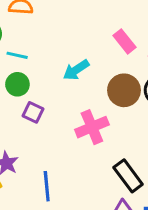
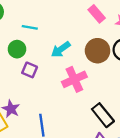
cyan line: (17, 55) -> (30, 27), moved
cyan arrow: (76, 70) -> (61, 49), moved

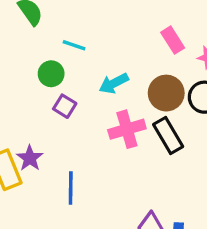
black rectangle: (103, 115) -> (168, 136), moved

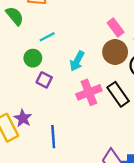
cyan line: (74, 45) -> (47, 37), turned -42
cyan arrow: (114, 83) -> (77, 61), turned -30
brown circle: (166, 93) -> (115, 52), moved

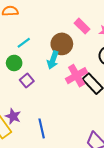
brown circle: (115, 52) -> (62, 44), moved
purple square: (44, 80) -> (27, 80), turned 32
pink cross: (89, 92) -> (77, 76), moved

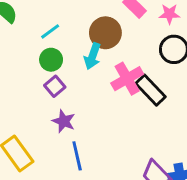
green circle: (14, 63) -> (51, 60), moved
purple star: (13, 116) -> (64, 121), moved

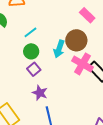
brown circle: (105, 33) -> (76, 40), moved
pink cross: (127, 79) -> (82, 64), turned -30

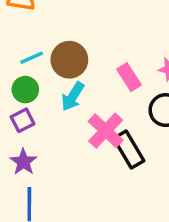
pink rectangle: (87, 15) -> (129, 77), moved
brown circle: (76, 40) -> (69, 60), moved

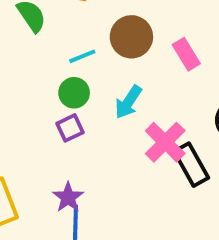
brown circle: (69, 60) -> (131, 37), moved
pink rectangle: (129, 77) -> (186, 54), moved
purple star: (23, 162) -> (68, 197), moved

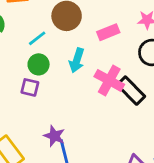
pink rectangle: (186, 54) -> (108, 32), moved, turned -65
purple square: (70, 128) -> (30, 87), moved, turned -36

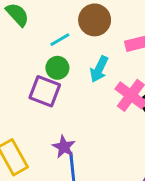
purple square: (30, 87) -> (45, 91), size x1.5

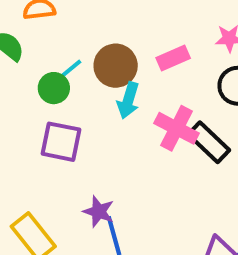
brown circle: (95, 20) -> (116, 66), moved
green circle: (57, 68) -> (54, 88), moved

